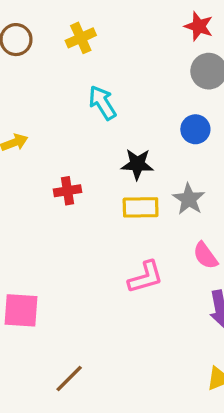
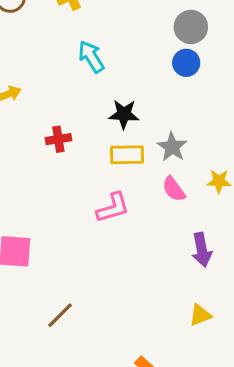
blue circle: (195, 129) -> (186, 63), moved
pink semicircle: (205, 256) -> (174, 189), moved
pink L-shape: (146, 277) -> (113, 208), moved

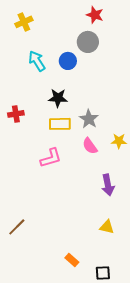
gray circle: (191, 27) -> (88, 42), moved
blue circle: (186, 63) -> (68, 61), moved
yellow triangle: (200, 315) -> (107, 227), turned 35

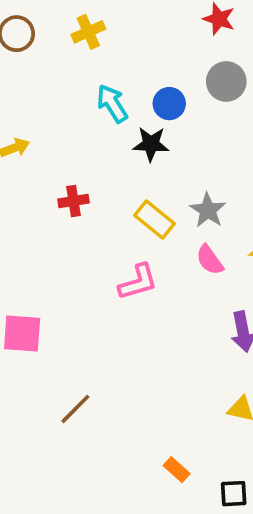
gray circle: (88, 42) -> (226, 81), moved
black star: (58, 98) -> (151, 144), moved
yellow rectangle: (60, 124) -> (155, 219), turned 40

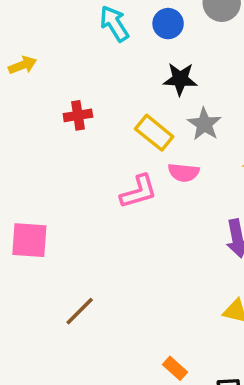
black star: (151, 144) -> (180, 79), moved
pink semicircle: (210, 260) -> (184, 173), moved, turned -48

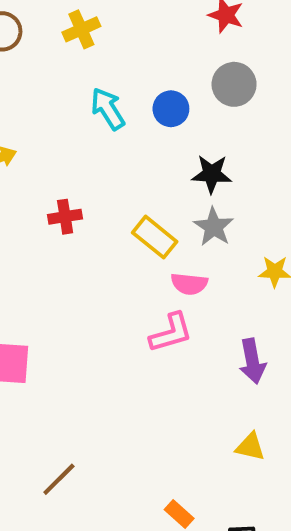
black star: (180, 79) -> (212, 174), moved
pink L-shape: (139, 192) -> (171, 333), moved
brown line: (80, 311) -> (59, 479), moved

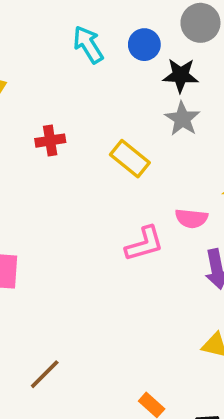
black star: (212, 174) -> (181, 75), moved
gray star: (214, 227) -> (182, 119), moved
pink semicircle: (189, 284) -> (191, 218), moved

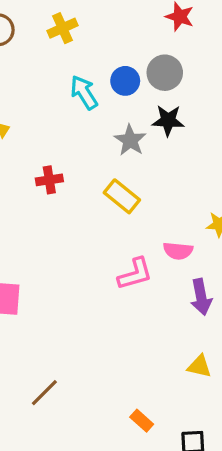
gray circle: (200, 23) -> (165, 73), moved
blue circle: (144, 45) -> (125, 81), moved
gray star: (182, 119) -> (130, 140), moved

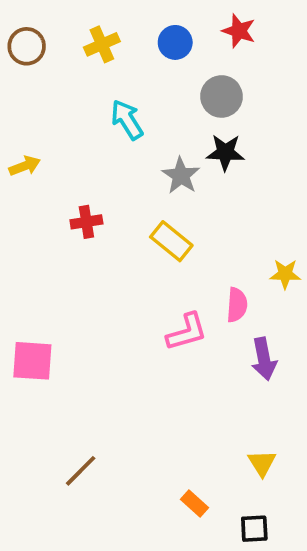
blue circle: (125, 81) -> (175, 42), moved
pink semicircle: (178, 251) -> (237, 305), turned -92
yellow triangle: (199, 366) -> (262, 463), moved, turned 45

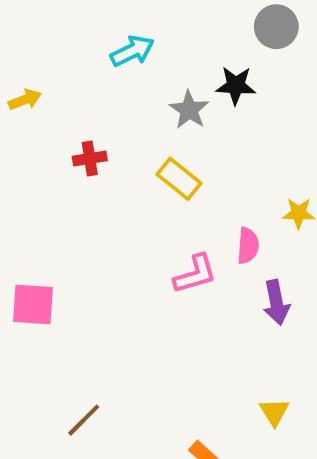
gray circle: (221, 96) -> (276, 27), moved
cyan arrow: (127, 120) -> (132, 51), turned 96

